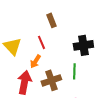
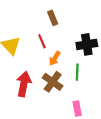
orange arrow: (35, 61) -> (55, 58), moved
brown cross: (51, 80) -> (53, 82), turned -36

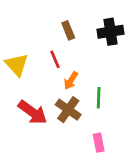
black cross: (87, 44) -> (111, 32), moved
red arrow: (24, 84) -> (33, 112), turned 115

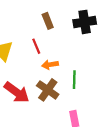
orange arrow: (71, 81) -> (50, 65), turned 49

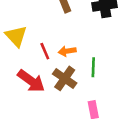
red line: (36, 46) -> (45, 51), moved

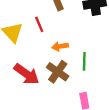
red line: (45, 51) -> (39, 24), moved

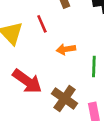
brown cross: (58, 72) -> (65, 98), moved

